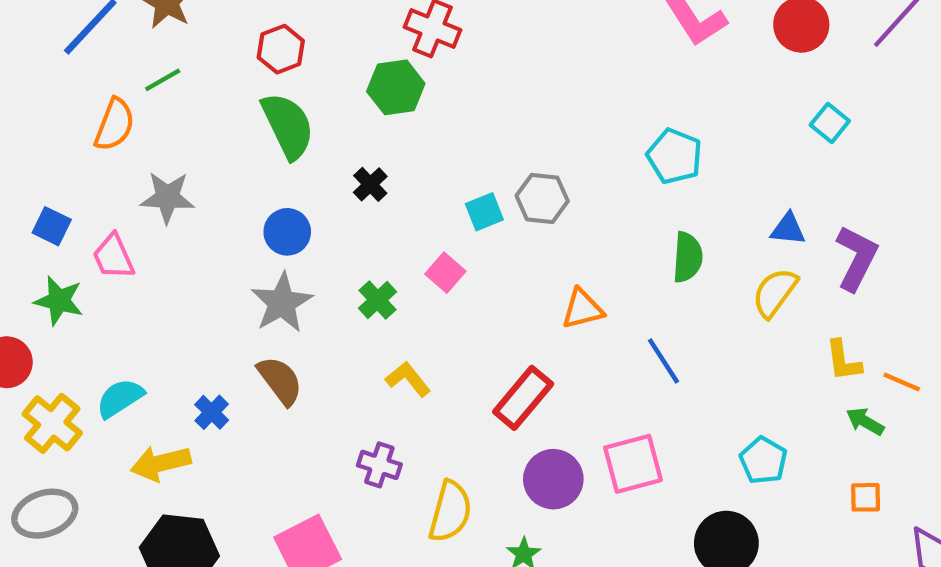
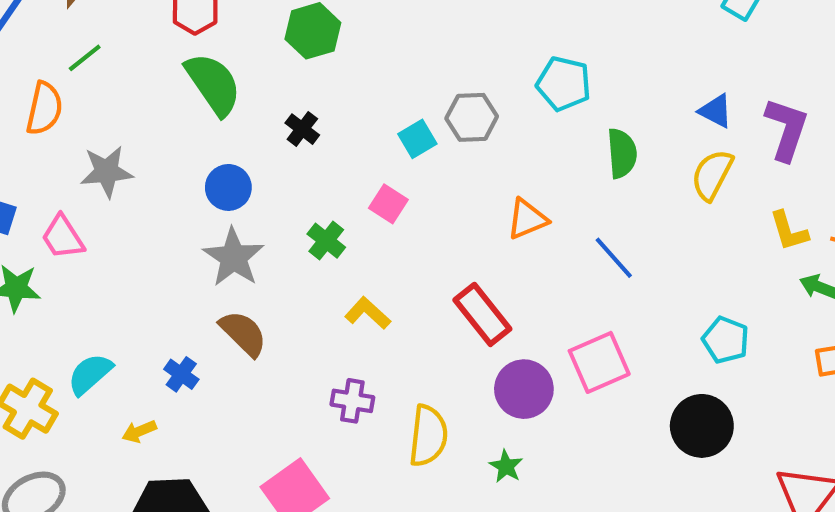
cyan pentagon: (675, 156) -> (564, 84), moved
blue triangle: (788, 229) -> (716, 111), turned 30
red rectangle: (523, 398) -> (482, 314), turned -70
yellow arrow: (161, 463) -> (139, 431), size x0.6

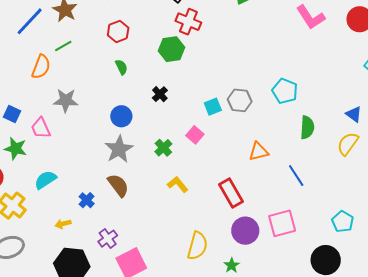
green semicircle: (213, 84) -> (121, 67), size x0.5
cyan semicircle: (90, 374) -> (45, 180), moved
purple cross: (352, 401) -> (108, 239), moved, turned 36

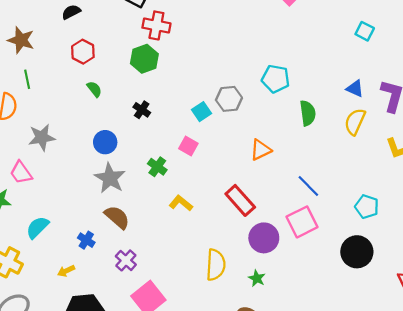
green line: (63, 46) -> (27, 79), turned -60
blue line: (296, 176) -> (308, 186), moved
purple cross: (108, 239) -> (126, 260), moved

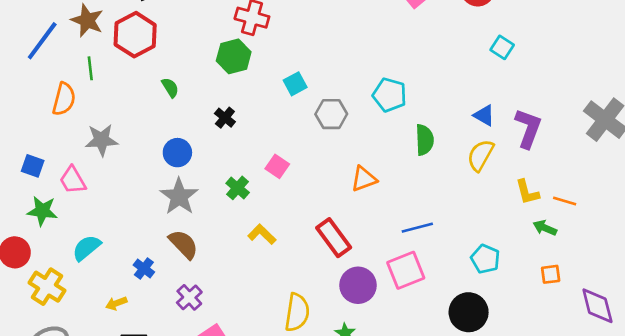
red hexagon: (83, 52) -> (135, 35), moved, size x1.5
cyan square: (202, 112) -> (295, 84), moved
blue line: (308, 186) -> (417, 228), turned -65

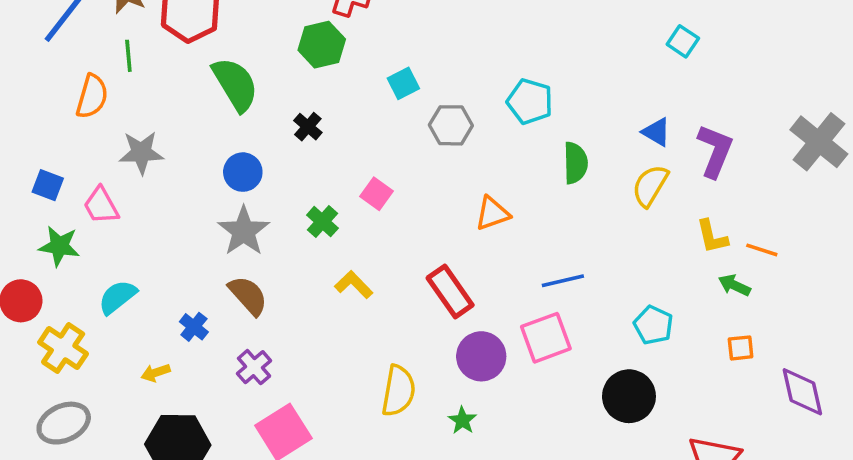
green semicircle: (170, 88) -> (235, 84), size x2.0

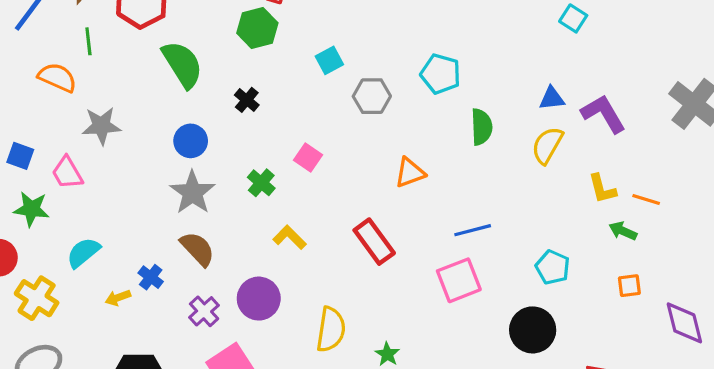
orange semicircle: (92, 96) -> (57, 77), turned -81
blue triangle: (656, 132) -> (552, 98), turned -36
purple L-shape: (715, 151) -> (603, 114), turned -51
purple circle: (481, 356) -> (259, 299), moved
yellow arrow: (156, 373) -> (118, 298), moved

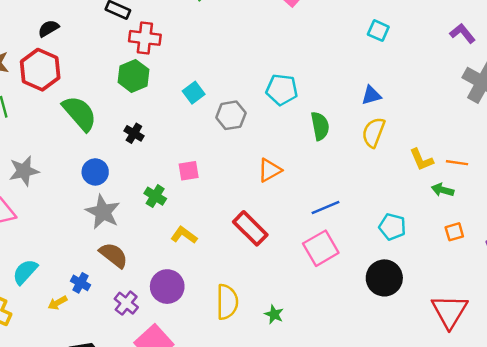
purple L-shape: (603, 114) -> (462, 33), moved, size x0.7
pink square: (308, 157) -> (189, 171), turned -35

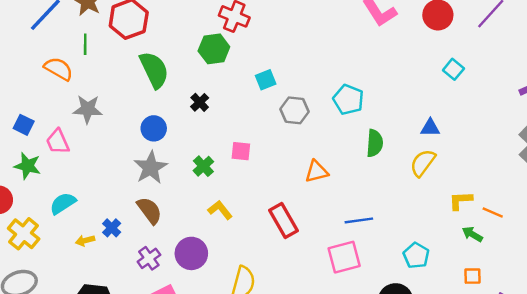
yellow L-shape: (421, 160) -> (460, 201), turned 95

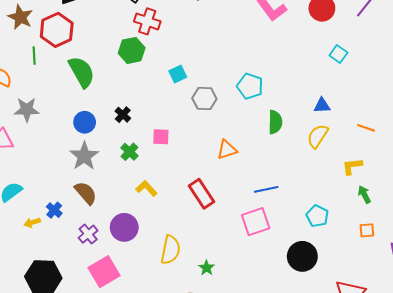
green line: (85, 44) -> (34, 56), moved
black cross: (200, 102) -> (123, 115), moved
orange line: (493, 212) -> (366, 128), moved
green arrow: (472, 234) -> (364, 194), turned 36

